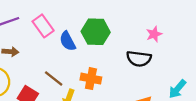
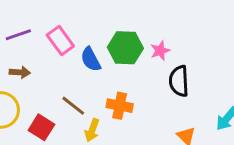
pink star: (154, 34) -> (160, 51), moved
black semicircle: (139, 59) -> (179, 81), turned 80

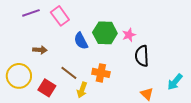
purple line: (18, 35) -> (31, 13), moved
pink rectangle: (60, 41) -> (60, 16), moved
brown arrow: (20, 72) -> (40, 50), moved

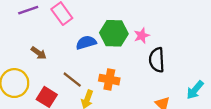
blue semicircle: (81, 41) -> (86, 43), turned 102
brown arrow: (40, 50) -> (39, 53), turned 32

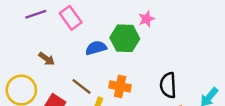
pink star: (142, 36) -> (147, 19), moved
black semicircle: (157, 60) -> (168, 85), moved

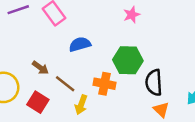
green hexagon: (125, 38) -> (128, 60), moved
brown arrow: (47, 59) -> (40, 68), moved

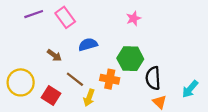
brown arrow: (40, 68) -> (54, 55), moved

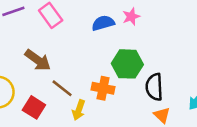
blue semicircle: (88, 44) -> (103, 23), moved
brown arrow: (54, 55) -> (38, 60), size x1.5

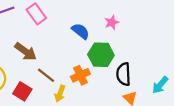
pink star: (131, 17) -> (112, 22), moved
blue semicircle: (103, 23) -> (80, 31), moved, turned 54
orange cross: (103, 88) -> (80, 75), turned -36

